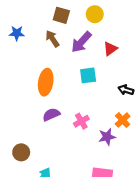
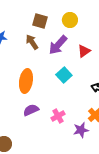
cyan square: (88, 75) -> (64, 75), turned -35

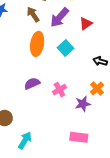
orange ellipse: (26, 81) -> (37, 44), moved

